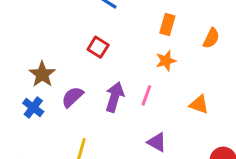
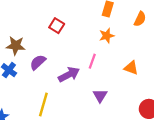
brown star: (42, 74) -> (16, 46), turned -30
purple arrow: (115, 97) -> (69, 75), moved, turned 45
purple triangle: (157, 142) -> (100, 96), turned 32

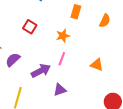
orange star: (107, 36) -> (63, 36), moved
purple triangle: (100, 96) -> (60, 90), moved, turned 40

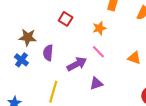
pink line: (62, 59) -> (98, 52), turned -64
purple semicircle: (13, 60) -> (48, 53), turned -42

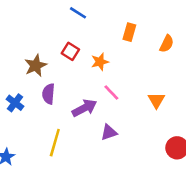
orange star: (99, 28) -> (100, 62), moved
brown star: (28, 37) -> (36, 66), moved, turned -30
orange triangle: (134, 58) -> (156, 100), turned 40

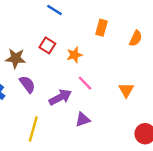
brown star: (36, 66) -> (16, 58), turned 30
purple semicircle: (48, 94) -> (27, 84), turned 138

